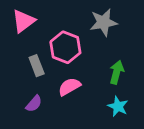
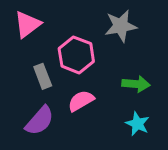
green arrow: (117, 72) -> (136, 84), turned 80
purple semicircle: (34, 104) -> (40, 121), size x1.5

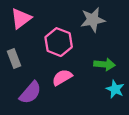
gray rectangle: (43, 76) -> (14, 59), moved
cyan star: (138, 124) -> (115, 89), moved

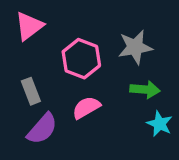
gray star: (93, 20) -> (135, 47), moved
gray rectangle: (14, 59) -> (31, 91), moved

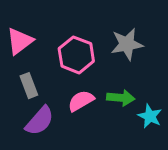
pink triangle: (29, 26) -> (20, 41), moved
green arrow: (145, 90) -> (121, 98), moved

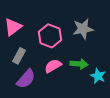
gray rectangle: (29, 86) -> (19, 56), turned 49

